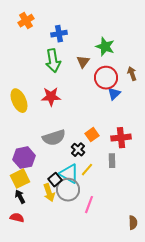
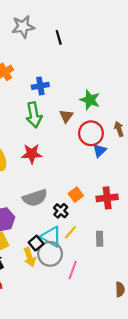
gray rectangle: (112, 161) -> (100, 239), moved

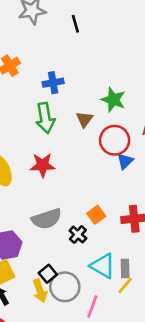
yellow line: (70, 232) -> (125, 286), moved
cyan triangle: (51, 237) -> (103, 266), moved

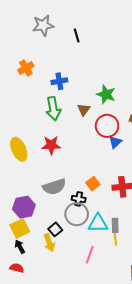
black cross: (78, 234) -> (79, 199), turned -32
cyan triangle: (103, 266) -> (98, 223), turned -30
yellow line: (125, 286) -> (115, 239), turned -48
gray circle: (65, 287) -> (77, 214), moved

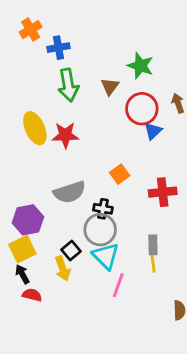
blue cross: (59, 81) -> (58, 48), moved
yellow ellipse: (19, 149) -> (35, 128), moved
orange square: (93, 184) -> (120, 174), moved
cyan triangle: (98, 223) -> (106, 256), moved, turned 45
red semicircle: (17, 268) -> (32, 295), moved

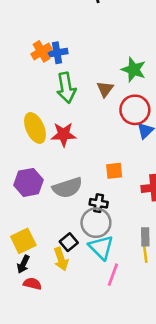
orange cross: (31, 30) -> (41, 51), moved
orange square: (120, 174) -> (114, 171), turned 30
purple hexagon: (28, 220) -> (29, 182), moved
black arrow: (22, 274) -> (23, 264), turned -126

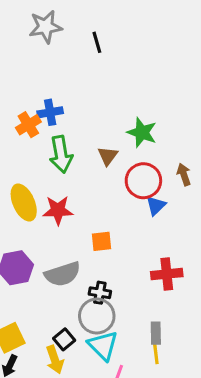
orange cross: (41, 51) -> (28, 125), moved
orange square: (114, 171) -> (101, 241), moved

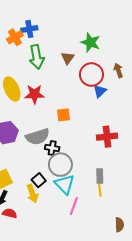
black cross: (100, 293) -> (52, 148), moved

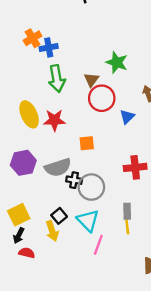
orange cross: (15, 37) -> (33, 38), moved
red circle: (91, 75) -> (102, 98), moved
gray circle: (60, 165) -> (91, 187), moved

